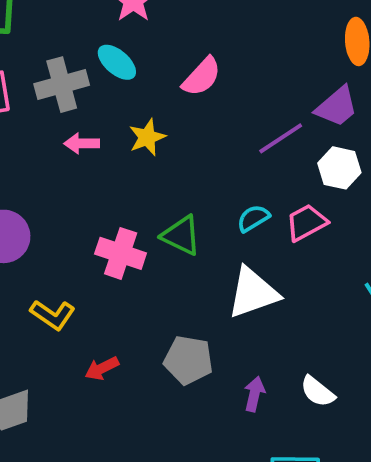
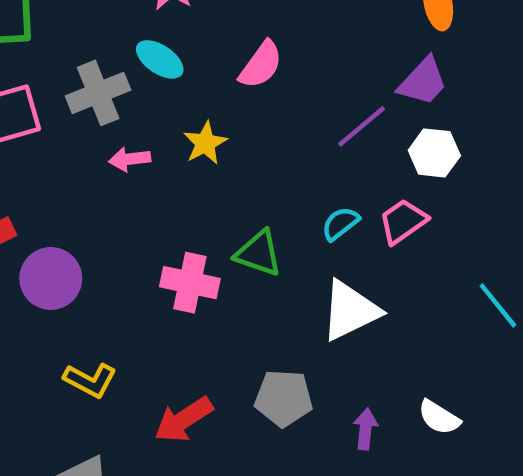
yellow L-shape: (53, 315) -> (90, 380), moved
red arrow: (102, 368) -> (184, 420), size x1.5

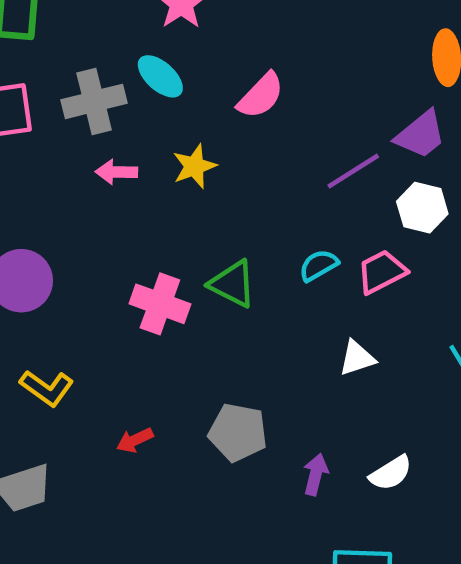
white triangle: (350, 311) -> (357, 358), moved, size x0.6
white semicircle: (439, 417) -> (391, 473), turned -72
red arrow: (184, 420) -> (135, 440), size x0.6

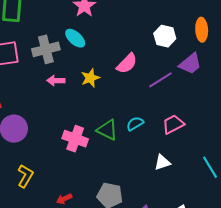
pink semicircle: (261, 96) -> (127, 63), moved
white hexagon: (422, 208) -> (165, 36), moved
cyan semicircle: (319, 265) -> (135, 124), moved
yellow L-shape: (47, 388) -> (25, 176), turned -95

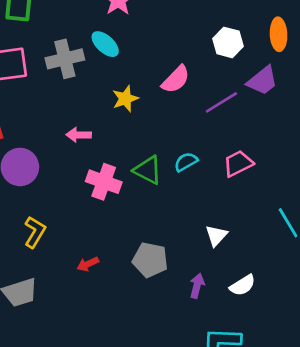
pink arrow: (56, 80) -> (79, 135), moved
white triangle: (162, 162) -> (216, 236), moved, turned -30

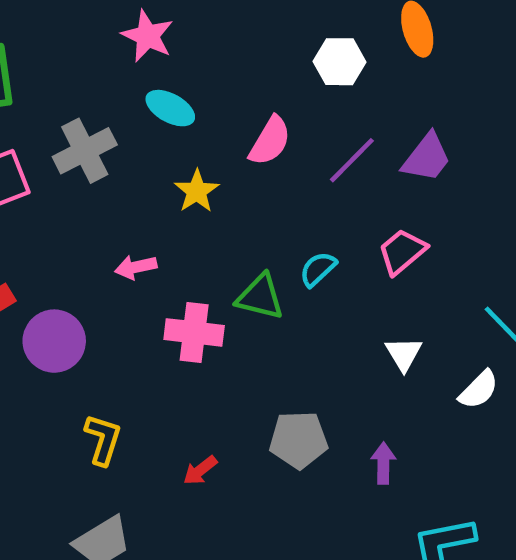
cyan ellipse: (105, 44) -> (170, 108), moved
purple trapezoid: (262, 81) -> (427, 158), moved
white triangle: (216, 236) -> (404, 354), moved
white semicircle: (243, 285) -> (479, 390), moved

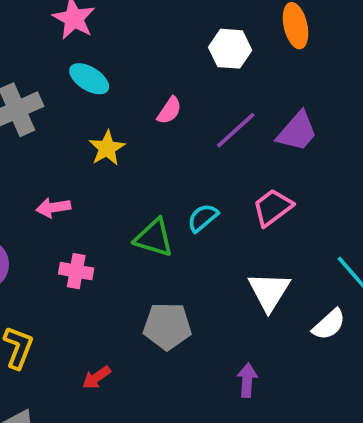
pink semicircle: (270, 141) -> (169, 110), size x0.7
pink cross: (194, 332) -> (76, 271), moved, size x0.7
white triangle: (404, 354) -> (269, 291), size x1.4
gray pentagon: (299, 440) -> (167, 326), moved

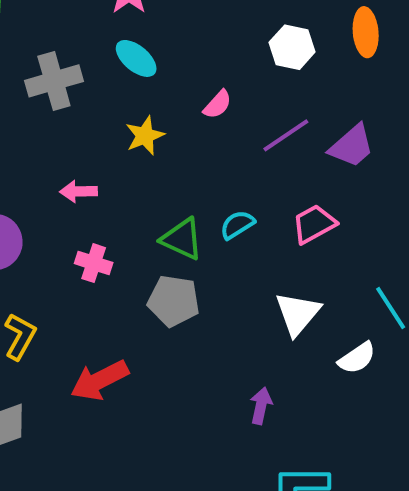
gray pentagon: (167, 326) -> (174, 301), moved
red arrow: (96, 377) -> (100, 380), size x1.8

